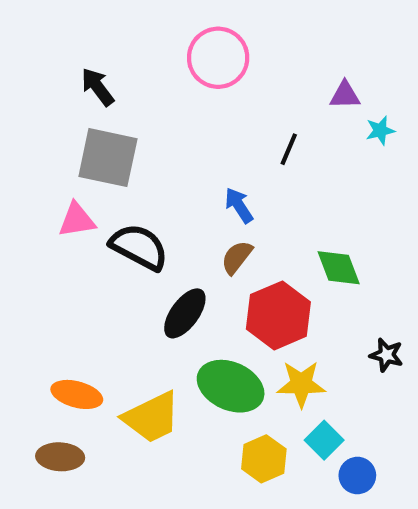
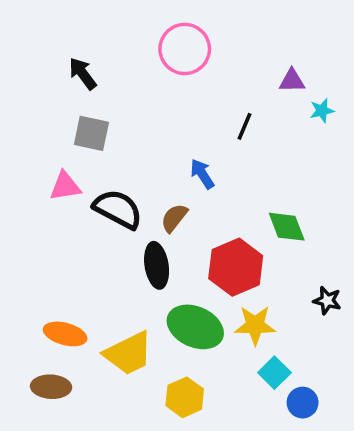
gray square: (108, 158) -> (91, 133), size x0.7
brown semicircle: (237, 257) -> (174, 218), moved
black ellipse: (185, 313) -> (157, 265), turned -45
yellow hexagon: (264, 459) -> (185, 397), moved

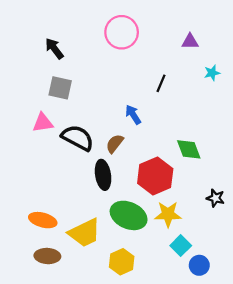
purple triangle: (292, 81) -> (190, 42), moved
brown ellipse: (51, 387) -> (47, 256), moved

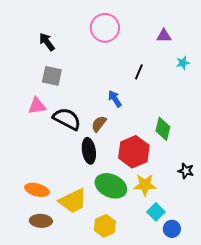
green diamond: (189, 149) -> (163, 129), turned 35

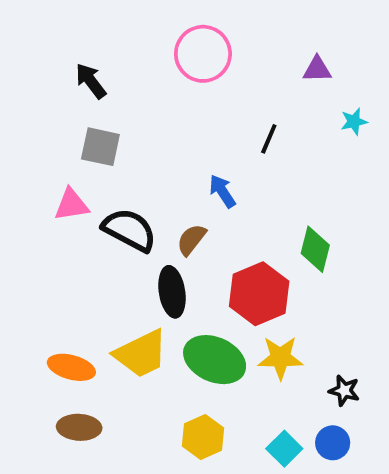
black star: (186, 171) -> (344, 391), moved
yellow trapezoid: (73, 201) -> (141, 354), moved
cyan square: (156, 212) -> (284, 449), moved

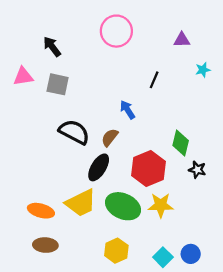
pink triangle: (71, 205) -> (23, 77), moved
black ellipse: (172, 292) -> (99, 167), turned 40
black star: (344, 391) -> (197, 170), moved

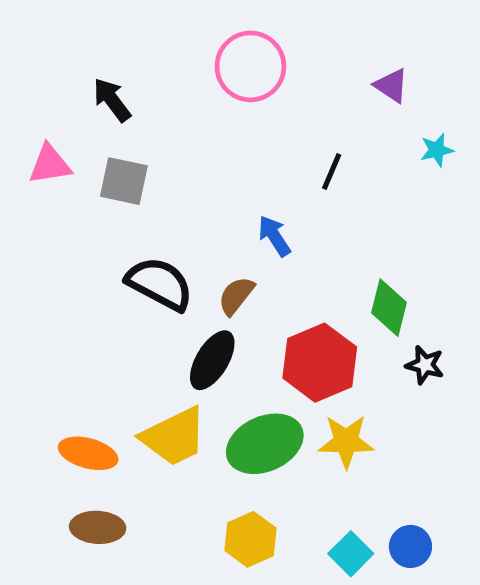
purple triangle: (182, 40) -> (391, 86), turned 35
green ellipse: (123, 206) -> (265, 444), turned -48

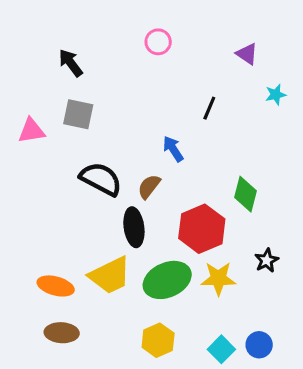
pink circle: (250, 66) -> (158, 42), size x0.6
pink triangle: (50, 164) -> (31, 131), moved
black ellipse: (212, 360) -> (134, 227), turned -39
black star: (425, 365) -> (267, 260), moved, turned 30

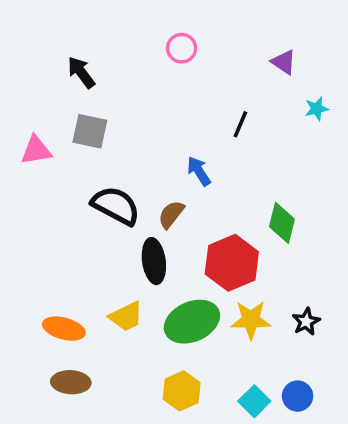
black star: (267, 260) -> (306, 322), moved
yellow trapezoid: (110, 275) -> (126, 316), size x0.7

